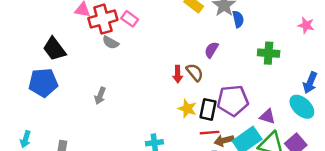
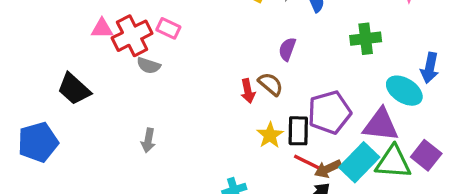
blue pentagon: (43, 83) -> (38, 142), moved
cyan ellipse: (302, 107) -> (404, 91), moved
yellow star: (187, 109) -> (270, 135), turned 30
purple triangle: (267, 116) -> (381, 125), size x1.6
red line: (210, 133) -> (306, 162), turned 42

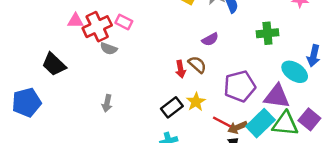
purple semicircle: (287, 49) -> (210, 39), turned -140
black rectangle: (298, 131) -> (172, 107), moved, turned 50

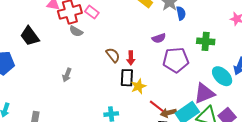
brown semicircle: (197, 64) -> (113, 55), moved
purple pentagon: (240, 86) -> (176, 60), moved
purple triangle: (277, 96) -> (204, 93), turned -40
black rectangle: (172, 107) -> (127, 78), moved, turned -60

